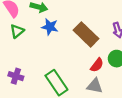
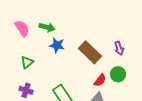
green triangle: (17, 31) -> (27, 62), moved

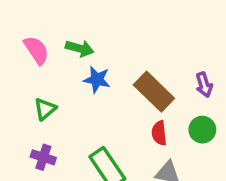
red semicircle: (100, 80) -> (159, 133), moved, turned 136

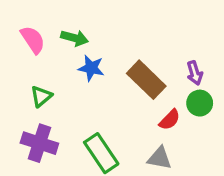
green circle: (202, 130) -> (200, 103), moved
red semicircle: (159, 133) -> (170, 120), moved, turned -130
purple cross: (43, 157) -> (39, 143), size x1.5

